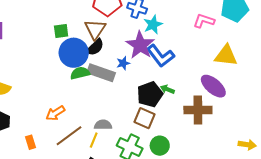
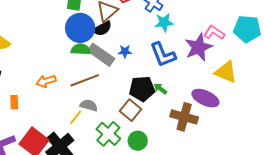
purple star: (140, 45) -> (199, 47), moved
purple ellipse: (213, 86) -> (205, 98), turned -32
brown line: (69, 136) -> (85, 80), moved

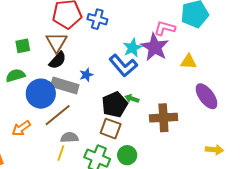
cyan star: (164, 22) -> (132, 48), moved
blue circle: (80, 28) -> (41, 94), moved
green semicircle: (81, 49) -> (15, 75), moved
yellow triangle: (226, 72) -> (189, 62), size x0.7
purple ellipse: (205, 98) -> (207, 96), moved, turned 48

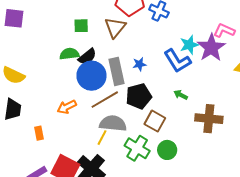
black semicircle: (58, 60) -> (87, 57), moved
gray rectangle: (65, 85) -> (116, 71), turned 52
black pentagon: (115, 105) -> (139, 96), moved
gray semicircle: (69, 137) -> (113, 123), size x1.5

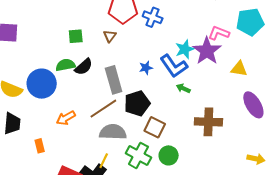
brown triangle: (115, 27) -> (110, 36), size x0.6
blue star: (139, 64) -> (146, 68), moved
blue circle: (91, 76) -> (42, 84), moved
green arrow: (181, 95) -> (183, 88), moved
yellow line: (102, 138) -> (104, 161), moved

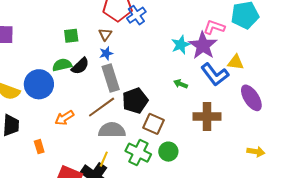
blue cross: (153, 17) -> (136, 15), moved, turned 36
blue L-shape: (174, 66) -> (215, 74), moved
blue star: (146, 68) -> (106, 53), moved

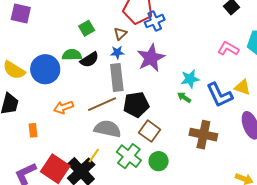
green square: (71, 36) -> (87, 28), turned -35
cyan star: (181, 45) -> (190, 79), moved
purple star: (203, 46) -> (151, 58), moved

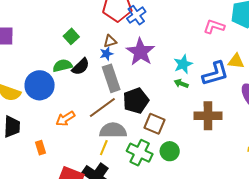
brown triangle: (120, 34) -> (110, 41), moved, turned 40
blue L-shape: (220, 95) -> (215, 74), turned -68
yellow line: (94, 156) -> (104, 148), moved

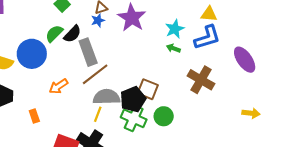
yellow triangle: (236, 61) -> (209, 14), moved
green semicircle: (62, 66) -> (54, 34), turned -30
gray rectangle: (111, 78) -> (88, 52), moved
black pentagon: (136, 101) -> (133, 99), moved
brown cross: (208, 116) -> (201, 80), turned 32

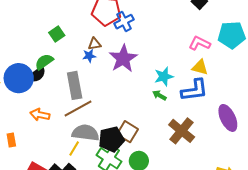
black semicircle: (72, 34) -> (37, 75), moved
orange arrow: (59, 86) -> (40, 115), turned 36

